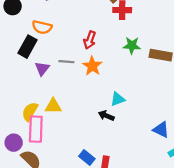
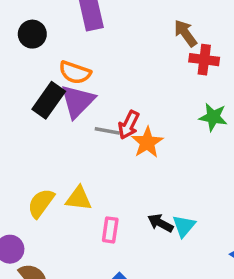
red arrow: (90, 40) -> (129, 125), moved
purple triangle: (42, 69) -> (78, 101), moved, size x1.5
cyan triangle: (118, 99) -> (184, 226), moved, turned -35
pink rectangle: (36, 129) -> (110, 230), moved, size x0.6

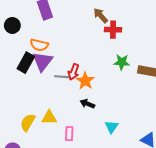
black arrow: (160, 223) -> (87, 104), moved

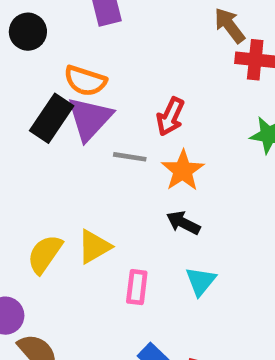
red arrow: (73, 72) -> (170, 117), moved
yellow triangle: (49, 117) -> (94, 247), turned -35
cyan triangle: (112, 127) -> (201, 281), moved

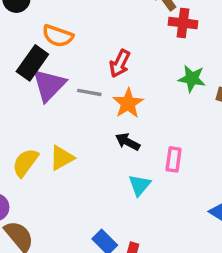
purple triangle: (90, 119) -> (49, 85), moved
pink rectangle: (137, 287) -> (174, 159), moved

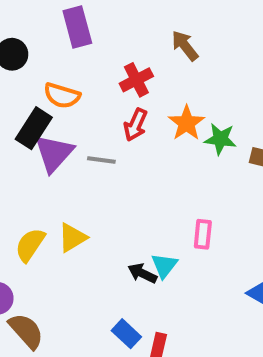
red cross: (183, 23) -> (136, 80), moved, turned -32
orange star: (128, 103) -> (186, 123), moved
black arrow: (128, 142) -> (142, 273), moved

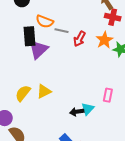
red cross: (136, 80) -> (113, 17), moved, turned 35
black rectangle: (34, 128) -> (29, 36), turned -42
gray line: (101, 160) -> (62, 31), moved
black arrow: (142, 273) -> (77, 112), turned -40

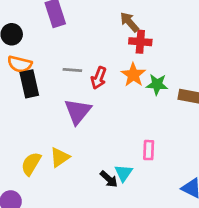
orange semicircle: (45, 21) -> (20, 64), moved
purple triangle: (38, 49) -> (78, 111), moved
black arrow: (77, 112) -> (109, 179), turned -120

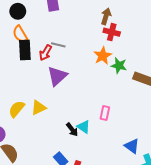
brown arrow: (129, 22) -> (106, 16), turned 49
orange semicircle: (20, 64) -> (20, 34), turned 36
red arrow: (99, 78) -> (46, 53), moved
cyan triangle: (123, 173) -> (84, 127), turned -40

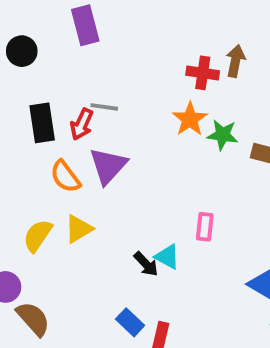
brown arrow: (106, 16) -> (235, 61), moved
orange semicircle: (20, 34) -> (65, 177), moved

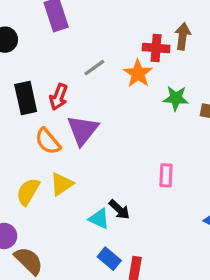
gray line: (104, 107) -> (94, 68), moved, turned -40
orange star: (190, 119) -> (138, 73), moved
cyan triangle: (167, 257) -> (99, 219), moved

